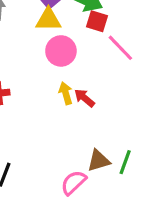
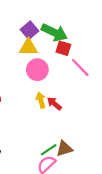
green line: (125, 162) -> (49, 150), moved, turned 36

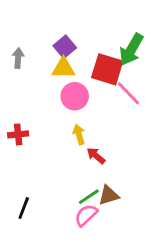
green arrow: (54, 32) -> (131, 50), moved, turned 95
red square: (63, 48) -> (107, 69), size x1.6
red arrow: (54, 103) -> (96, 156), moved

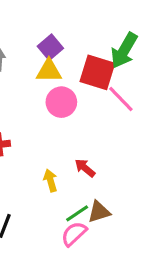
yellow arrow: (79, 134) -> (50, 180), moved

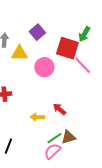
green arrow: (124, 50) -> (84, 34), size x0.7
yellow triangle: (49, 71) -> (19, 53), moved
yellow arrow: (50, 180) -> (37, 117), turned -72

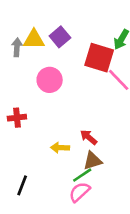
yellow triangle: (19, 53) -> (34, 39), moved
pink circle: (44, 67) -> (50, 80), moved
brown triangle: (68, 137) -> (93, 161), moved

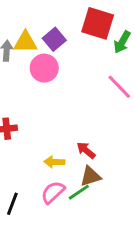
red square: (99, 58) -> (98, 23), moved
pink circle: (50, 80) -> (44, 68), moved
pink semicircle: (80, 192) -> (53, 192), moved

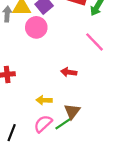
red arrow: (86, 150) -> (69, 72), moved, turned -32
brown triangle: (90, 176) -> (72, 111), turned -36

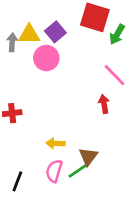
red arrow: (69, 72) -> (104, 104), moved, turned 72
pink semicircle: (43, 124) -> (54, 171), turned -30

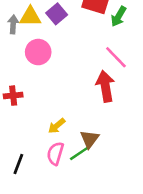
pink circle: (46, 58) -> (38, 52), moved
red arrow: (104, 104) -> (105, 86), size x1.6
yellow arrow: (55, 143) -> (57, 126), turned -42

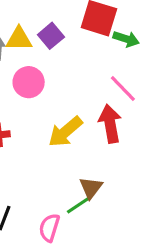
green arrow: (119, 16) -> (126, 39), turned -102
yellow arrow: (57, 126) -> (65, 132), moved, size x1.6
pink semicircle: (55, 154) -> (49, 228), moved

